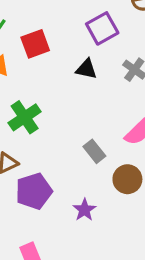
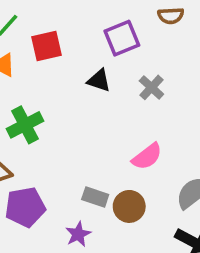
gray rectangle: (94, 151) -> (95, 197), moved, turned -40

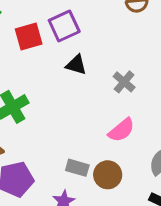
purple square: (122, 38) -> (64, 26), moved
gray cross: (151, 87) -> (124, 82), moved

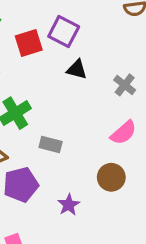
purple square: (64, 26) -> (64, 32), turned -36
gray rectangle: (77, 168) -> (51, 145), moved

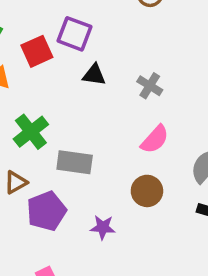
gray rectangle: (51, 145) -> (75, 162), size x1.4
purple star: (69, 205) -> (103, 227), turned -30

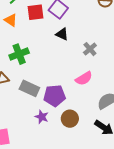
gray rectangle: (75, 162) -> (29, 88), moved
brown circle: (147, 191) -> (70, 119), moved
purple pentagon: (46, 211) -> (55, 96), moved

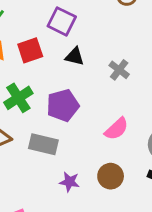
red square: (35, 12) -> (30, 50), moved
pink semicircle: (84, 78) -> (117, 129), moved
purple pentagon: (55, 96) -> (63, 105), moved

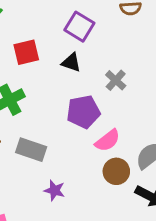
purple square: (62, 21) -> (79, 27), moved
purple pentagon: (63, 105) -> (83, 112), moved
brown circle: (111, 176) -> (116, 171), moved

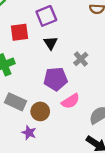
purple square: (79, 27) -> (46, 16), moved, turned 30
black triangle: (71, 62) -> (51, 43), turned 32
brown circle: (116, 171) -> (40, 111), moved

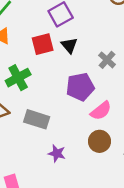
red square: (19, 32) -> (43, 44), moved
brown circle: (40, 111) -> (99, 141), moved

